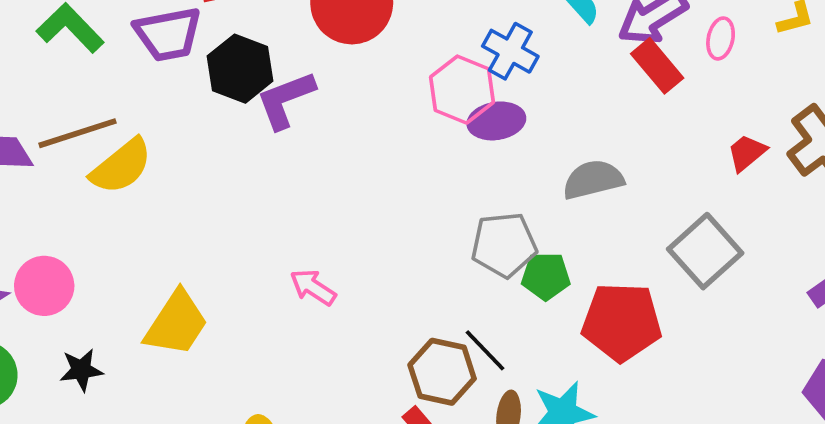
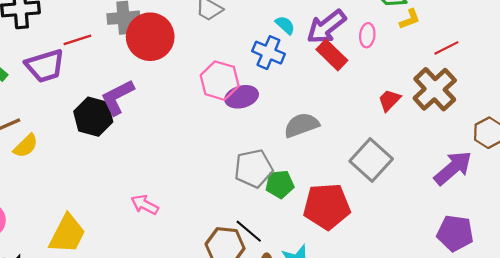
blue cross: (510, 51) -> (268, 53), moved
black hexagon: (240, 69) -> (93, 117), moved
yellow semicircle: (121, 166) -> (26, 146), size x0.7

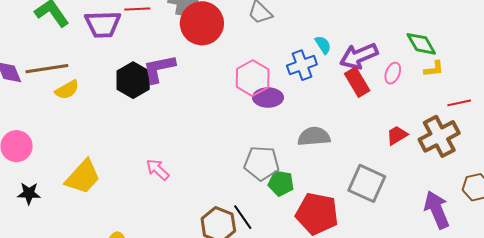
blue cross: (268, 53) -> (302, 65), turned 32
gray square: (371, 160) -> (367, 183), turned -33
purple arrow: (453, 168) -> (437, 210), turned -87

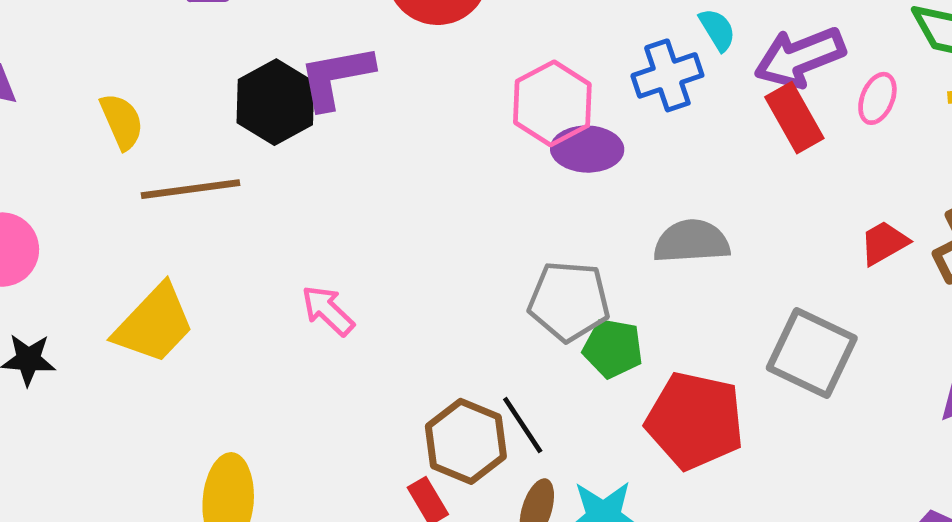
brown line: (47, 69) -> (190, 189), moved
yellow semicircle: (67, 90) -> (122, 121), turned -85

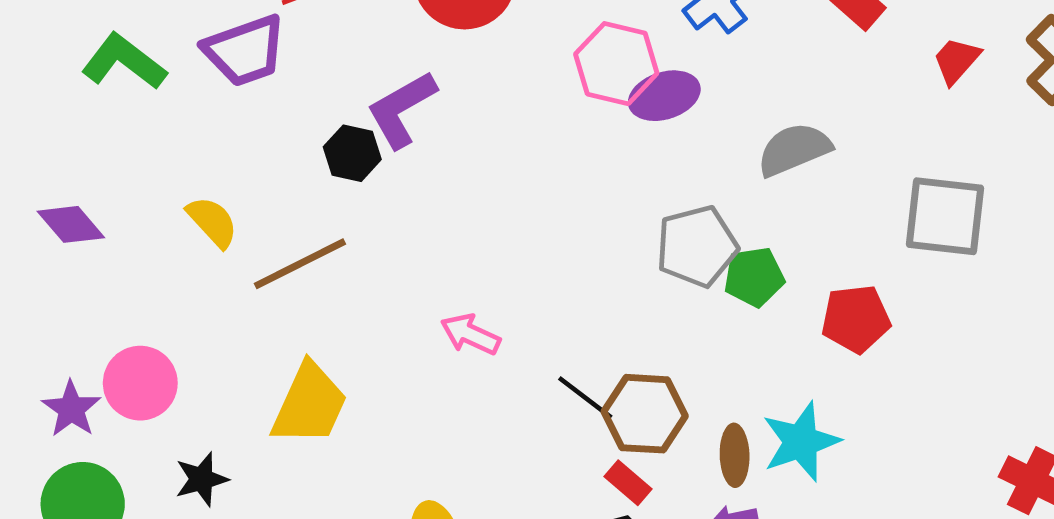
black hexagon: (275, 102) -> (352, 153), size x0.7
red trapezoid: (884, 243) -> (956, 60), moved
red pentagon: (695, 421) -> (856, 319), size x0.7
black line: (523, 425) -> (585, 398), moved

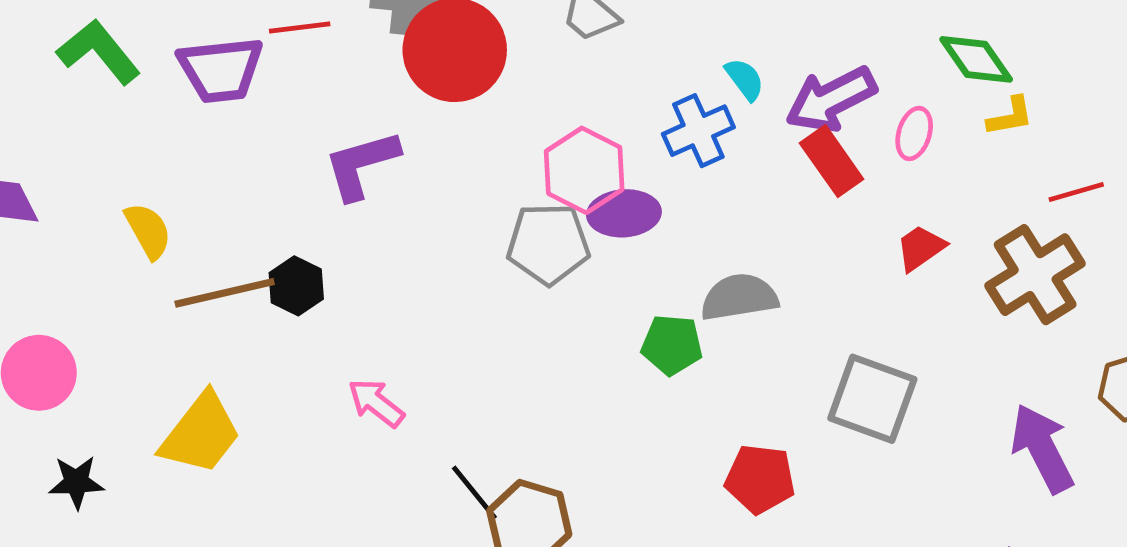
black hexagon: (352, 153) -> (296, 286), moved
gray pentagon: (697, 246) -> (548, 244), moved
green pentagon: (754, 277) -> (672, 345), moved

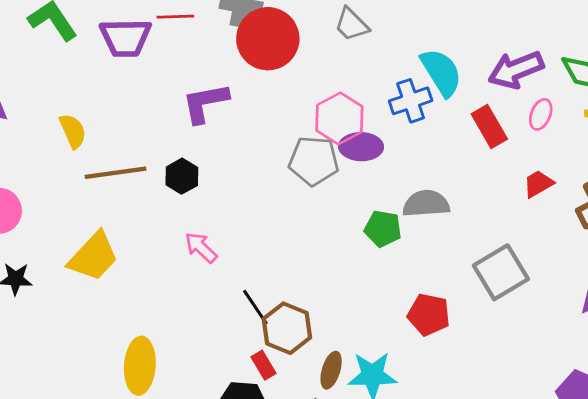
cyan semicircle: (745, 79) -> (441, 72), size x1.8
purple arrow: (831, 99) -> (516, 70), moved
black hexagon: (296, 286) -> (182, 176), moved
gray square: (872, 399) -> (501, 272), turned 34

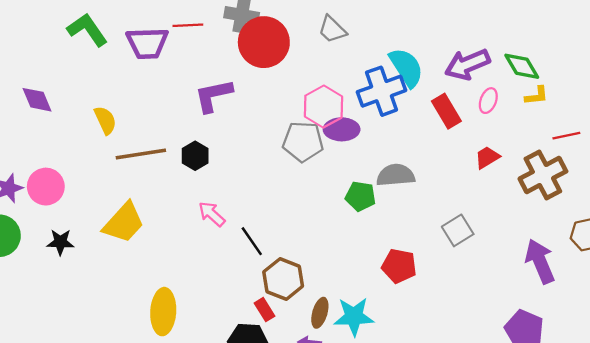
blue cross: (411, 101) -> (382, 91), size x1.4
gray square: (501, 272) -> (458, 230), size x0.7
black line: (255, 307) -> (252, 241), moved

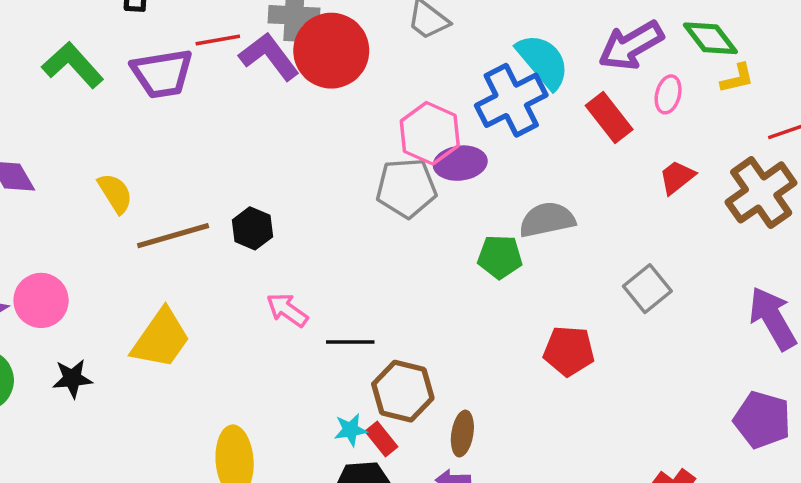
purple L-shape: (213, 95) -> (269, 56), moved, turned 72
black line: (252, 241) -> (350, 342), turned -48
cyan star: (354, 316) -> (350, 430), moved, size x0.6

